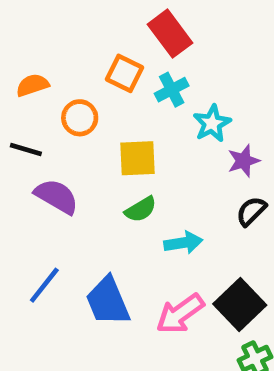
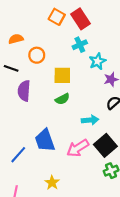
orange square: (125, 73) -> (57, 17), moved
purple semicircle: (57, 196) -> (24, 91), turned -120
cyan arrow: (183, 243) -> (90, 120), moved
blue line: (44, 285) -> (18, 155), moved

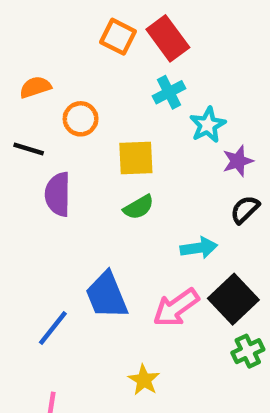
yellow star: (52, 183) -> (144, 380), moved

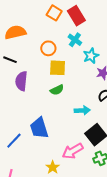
orange semicircle: (35, 87) -> (15, 32), size x1.5
cyan cross: (169, 92) -> (75, 40), turned -32
orange circle: (81, 119) -> (48, 48), moved
pink arrow: (176, 308) -> (73, 151), moved

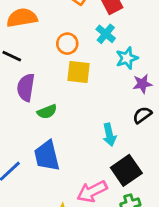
green semicircle: (57, 90) -> (47, 112), moved
cyan arrow: (82, 110) -> (109, 135), turned 77

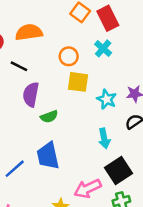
cyan star: (127, 58) -> (107, 99), moved, turned -30

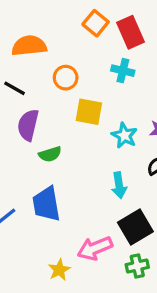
cyan cross: (103, 48) -> (123, 71), turned -30
orange circle: (69, 56) -> (66, 78), moved

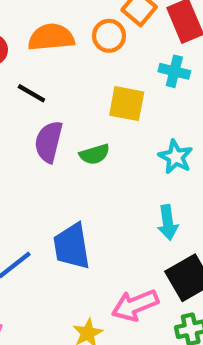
orange circle: (66, 78) -> (109, 36), moved
yellow square: (89, 112) -> (127, 104), moved
green semicircle: (50, 154) -> (95, 154), moved

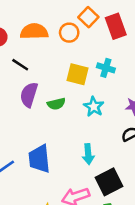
cyan cross: (174, 71) -> (106, 68), moved
cyan star: (176, 157) -> (94, 107), moved
cyan arrow: (168, 222) -> (88, 154), moved

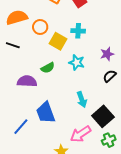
orange circle: (69, 33) -> (40, 27), moved
yellow square: (78, 74) -> (58, 41), turned 30
purple semicircle: (29, 95) -> (27, 81), moved, turned 90

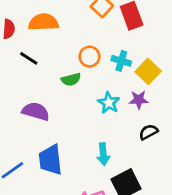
orange circle: (40, 27) -> (90, 57), moved
yellow square: (58, 41) -> (148, 71), moved
purple star: (107, 54) -> (139, 100), moved
green semicircle: (48, 68) -> (71, 79), moved

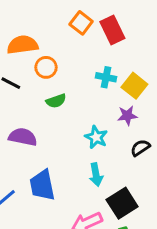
orange circle: (90, 57) -> (46, 67), moved
cyan star: (109, 103) -> (96, 137), moved

